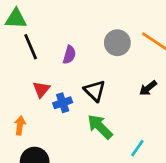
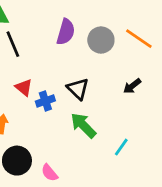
purple semicircle: (69, 55) -> (66, 32), moved, size x1.4
red triangle: (41, 89) -> (24, 87), turned -30

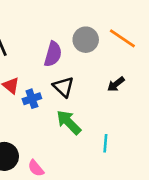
purple semicircle: (66, 32) -> (53, 54), moved
cyan line: (121, 147) -> (105, 143), turned -30

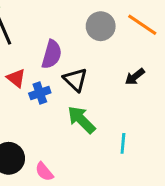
purple semicircle: (53, 54) -> (52, 54), moved

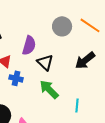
black arrow: (135, 77) -> (85, 60), size x1.5
blue cross: (40, 93) -> (16, 78), moved, turned 32

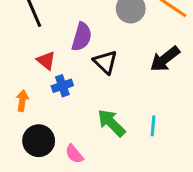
blue cross: (16, 78) -> (62, 86), turned -32
green arrow: (49, 89) -> (111, 123), moved

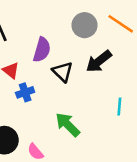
black arrow: (165, 59) -> (99, 61), moved
cyan line: (153, 126) -> (119, 107), moved

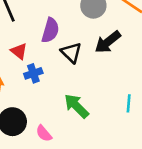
cyan line: (119, 107) -> (129, 103), moved

